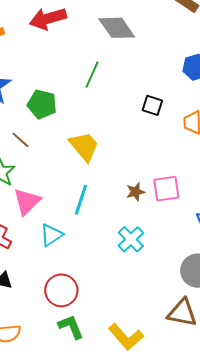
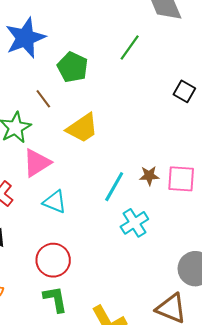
yellow trapezoid: (84, 146) -> (82, 128), moved, turned 84
cyan line: (81, 200) -> (114, 187), moved
cyan triangle: (51, 235) -> (55, 202), turned 45

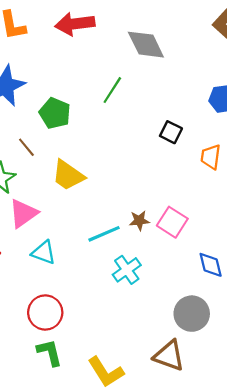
yellow trapezoid: (82, 128) -> (68, 175), turned 72
pink square: (181, 179) -> (172, 222), turned 32
cyan line: (114, 187) -> (104, 234), turned 40

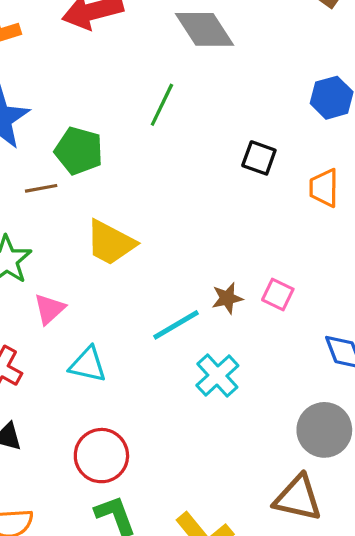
brown line: (26, 147) -> (41, 188), moved, turned -54
pink triangle: (23, 213) -> (49, 309), size x0.7
pink square: (172, 222) -> (278, 294), size x0.7

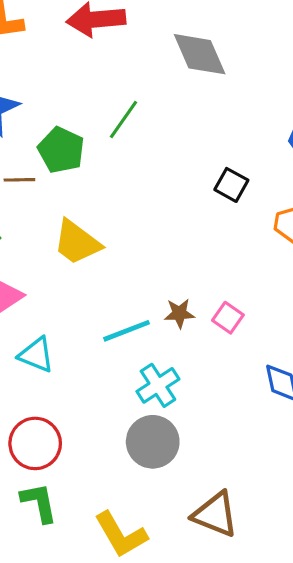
green line: (162, 105) -> (124, 120), moved
gray circle: (324, 430) -> (153, 442), moved

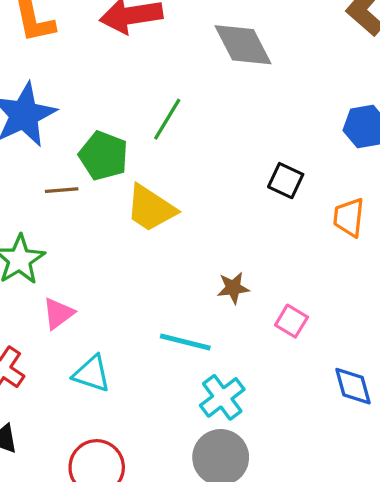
yellow trapezoid: (77, 242) -> (151, 208), moved
brown star: (179, 313) -> (233, 288), moved
cyan line: (126, 331) -> (185, 342), turned 39

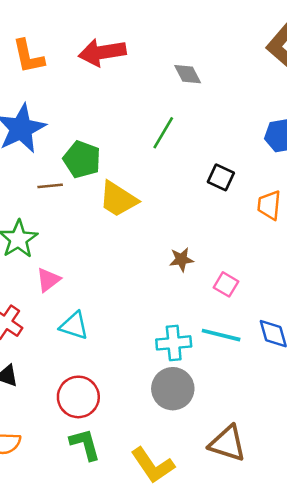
gray diamond: (243, 45) -> (188, 74), size x0.6
green line: (167, 119) -> (163, 133), moved
cyan line: (185, 342) -> (221, 335), moved
cyan cross: (222, 397) -> (174, 343), turned 32

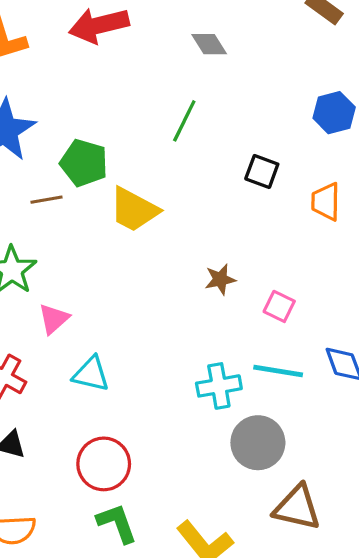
gray circle: (173, 389) -> (258, 443), moved

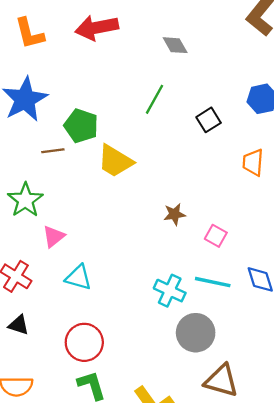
black square: (262, 171) -> (209, 120), moved, turned 35
cyan cross: (219, 386) -> (170, 291), turned 32

